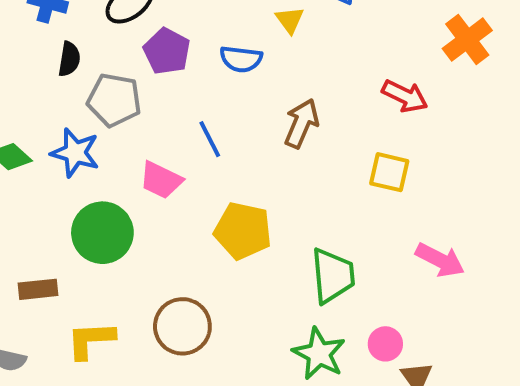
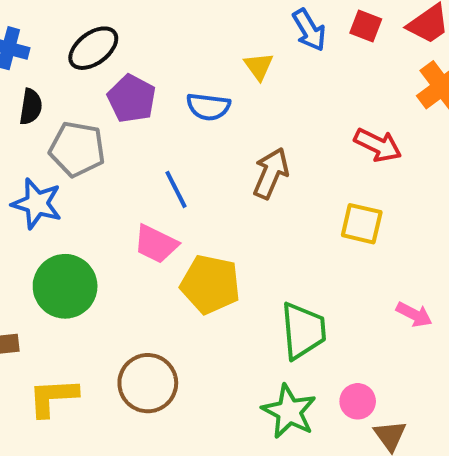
pink trapezoid: (161, 180) -> (156, 244), moved
pink arrow: (440, 260) -> (414, 315), size x0.7

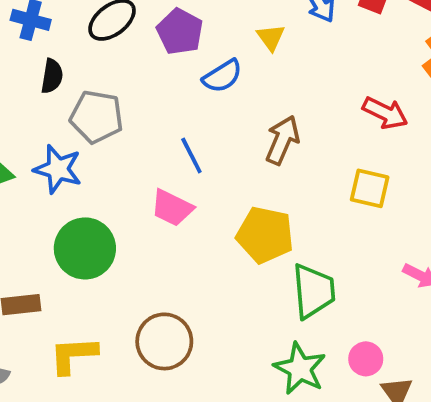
purple pentagon: (132, 99) -> (180, 32), moved
blue semicircle: (208, 107) -> (222, 76), turned -39
yellow pentagon: (210, 284) -> (265, 235), moved

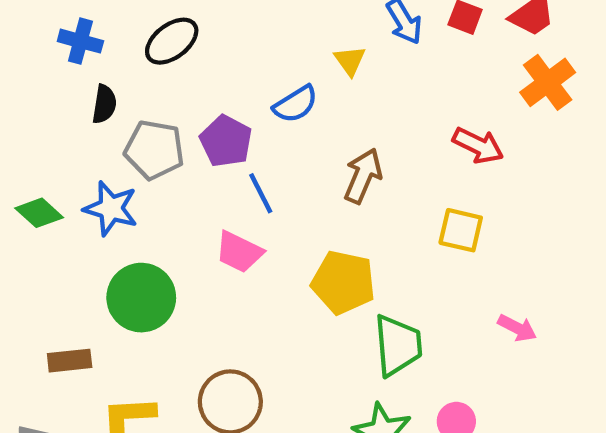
purple pentagon: (180, 32) -> (226, 141), moved

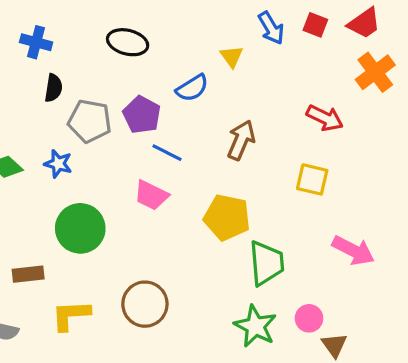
black ellipse: (172, 41) -> (128, 42), moved, turned 51
blue line: (261, 193) -> (167, 153), turned -36
blue star: (111, 208) -> (58, 164), size x0.7
pink arrow: (517, 328) -> (353, 250), size x1.5

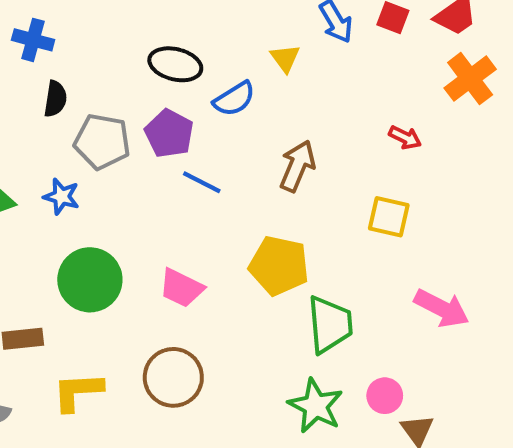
black ellipse: (128, 42) -> (175, 64), moved
red arrow: (325, 118) -> (405, 138), size x0.7
pink trapezoid: (151, 195) -> (181, 288), moved

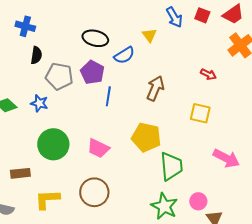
blue line: (202, 182) -> (108, 96), turned 72

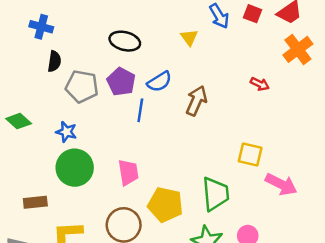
blue semicircle: (124, 55) -> (159, 82), moved
blue star: (39, 103) -> (66, 132), moved
yellow square: (200, 113) -> (250, 154), moved
yellow pentagon: (146, 137) -> (165, 205), moved
pink trapezoid: (98, 148) -> (128, 172), turned -125

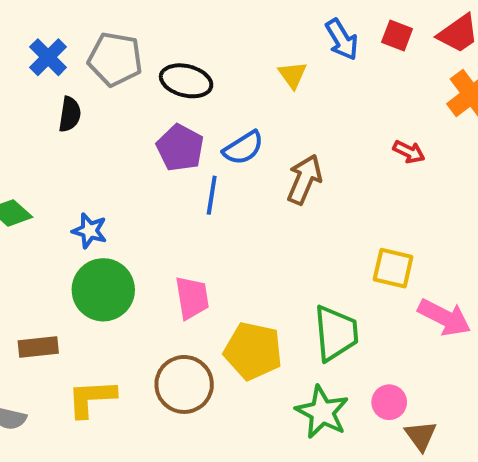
blue cross: (41, 27) -> (48, 57), turned 30
gray pentagon: (82, 86) -> (115, 59), moved

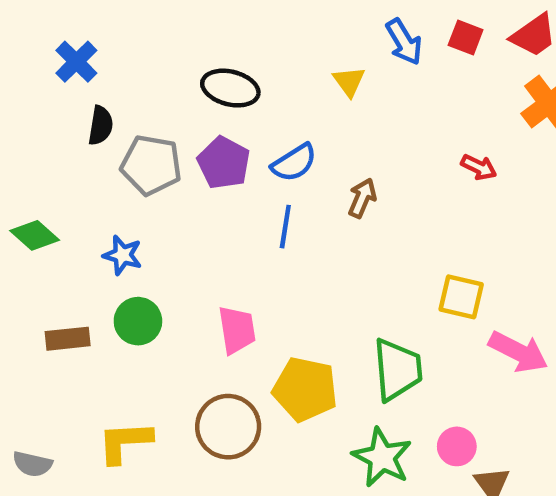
gray pentagon: (115, 59) -> (151, 165), moved
brown arrow: (304, 179) -> (362, 198), size x0.7
blue line: (212, 195) -> (285, 227), moved
green circle: (103, 290) -> (138, 321), size x0.7
brown rectangle: (38, 347) -> (68, 339), moved

